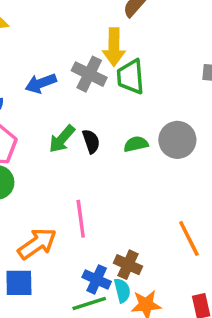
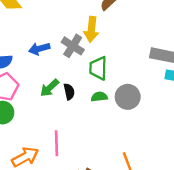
green trapezoid: (131, 77) -> (98, 68), moved

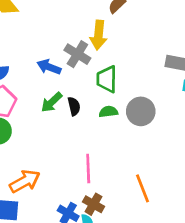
blue arrow: (39, 49) -> (49, 67), moved, turned 36
pink line: (57, 143) -> (88, 169), moved

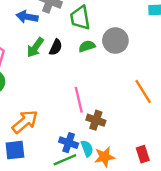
black semicircle: (74, 106) -> (56, 47), turned 49
orange line: (142, 188) -> (143, 92), moved
brown cross: (93, 204) -> (96, 120), moved

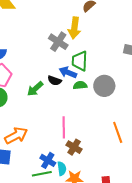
blue arrow: (27, 17) -> (68, 72), moved
green arrow: (35, 47) -> (35, 89), moved
black semicircle: (56, 47) -> (55, 81), turned 72

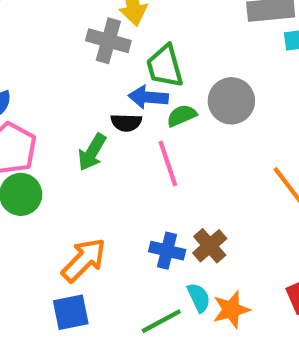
pink line: (64, 127) -> (168, 164), moved
brown cross: (74, 147) -> (210, 246), turned 35
blue cross: (48, 160) -> (167, 251), moved

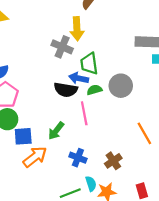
black semicircle: (126, 123) -> (66, 90), size x1.5
green arrow: (92, 152) -> (56, 131), moved
brown cross: (210, 246) -> (113, 161), moved
blue square: (71, 312) -> (23, 136), moved

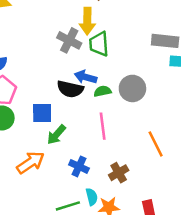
green trapezoid: (89, 64) -> (99, 44), moved
pink line: (84, 113) -> (103, 126), moved
blue square: (23, 136) -> (42, 113), moved

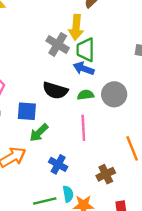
blue arrow: (86, 77) -> (84, 69), moved
brown cross: (119, 173) -> (106, 174), moved

